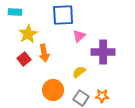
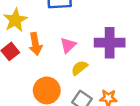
pink triangle: (79, 36) -> (68, 45), moved

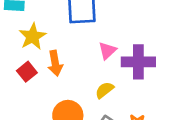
pink triangle: (68, 45) -> (107, 51), moved

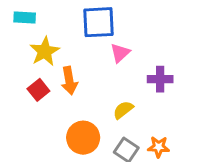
pink triangle: (107, 51) -> (120, 53), moved
purple cross: (138, 62) -> (160, 79), size x0.7

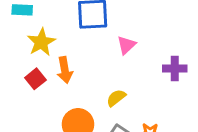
pink triangle: (120, 53) -> (126, 45), moved
purple cross: (160, 79) -> (175, 69), moved

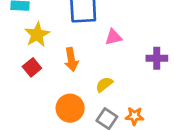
pink triangle: (126, 45) -> (113, 37), turned 30
orange arrow: (65, 70) -> (71, 59), moved

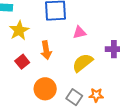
red square: (32, 67) -> (22, 62), moved
yellow semicircle: (104, 84) -> (83, 63), moved, size x1.5

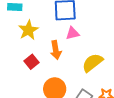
pink triangle: (80, 33) -> (73, 33), moved

